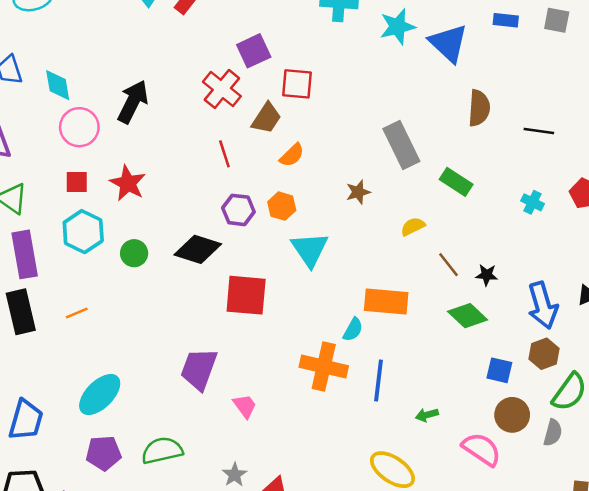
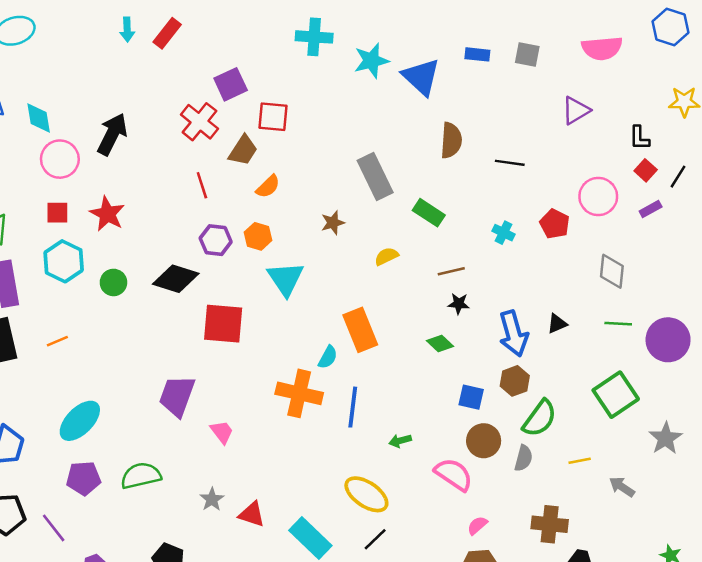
brown line: (448, 265) -> (451, 271), moved, turned -65
orange rectangle: (386, 302) -> (360, 330), turned 63
green diamond: (468, 316) -> (440, 344), size x0.7

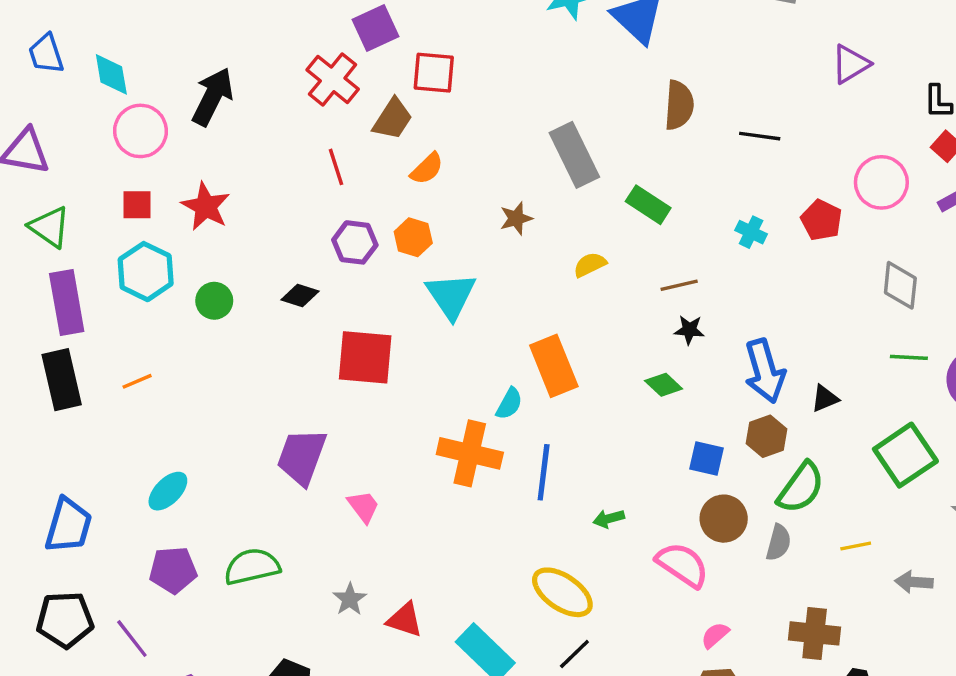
black diamond: (176, 279) -> (300, 296), size x0.6
black triangle: (557, 324) -> (825, 398), moved
cyan ellipse: (80, 421) -> (168, 491), size x0.7
gray arrow: (622, 487) -> (914, 582), turned -30

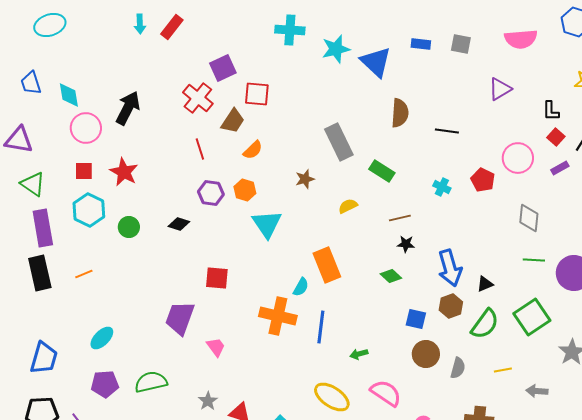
red square: (365, 357) -> (217, 278), moved, size x0.7
green semicircle: (801, 488) -> (485, 324), moved
pink semicircle: (682, 565) -> (386, 393), moved

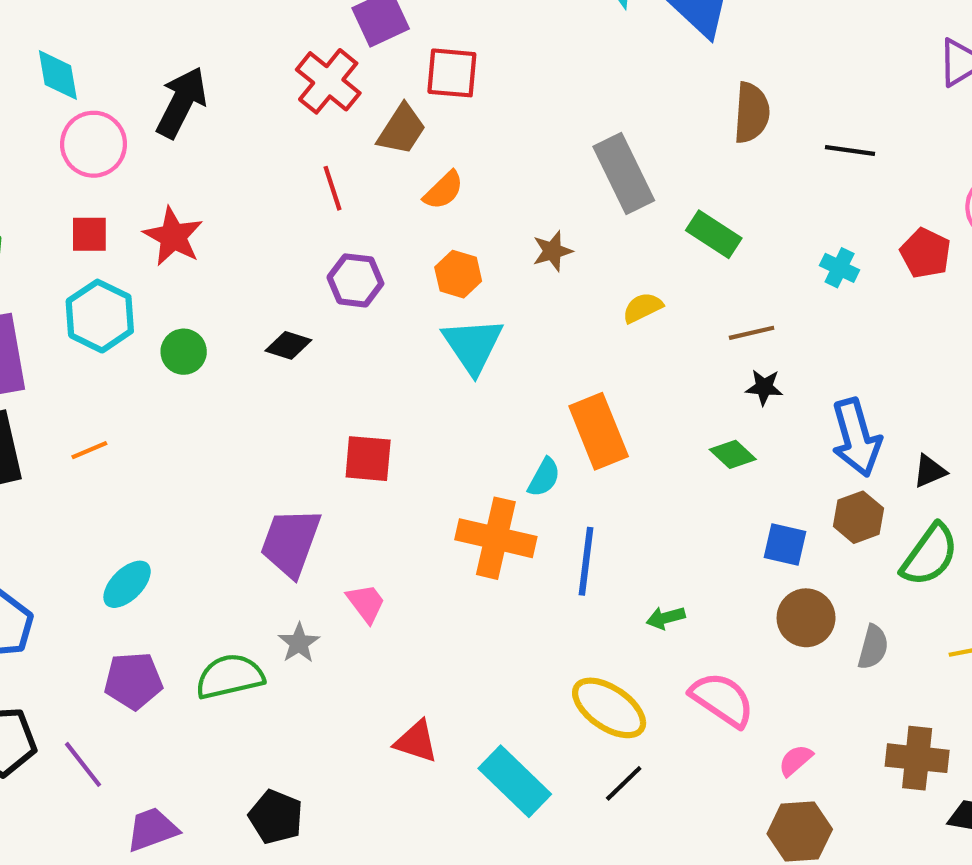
orange hexagon: (245, 190) -> (458, 274), moved
gray star: (208, 401) -> (299, 643), moved

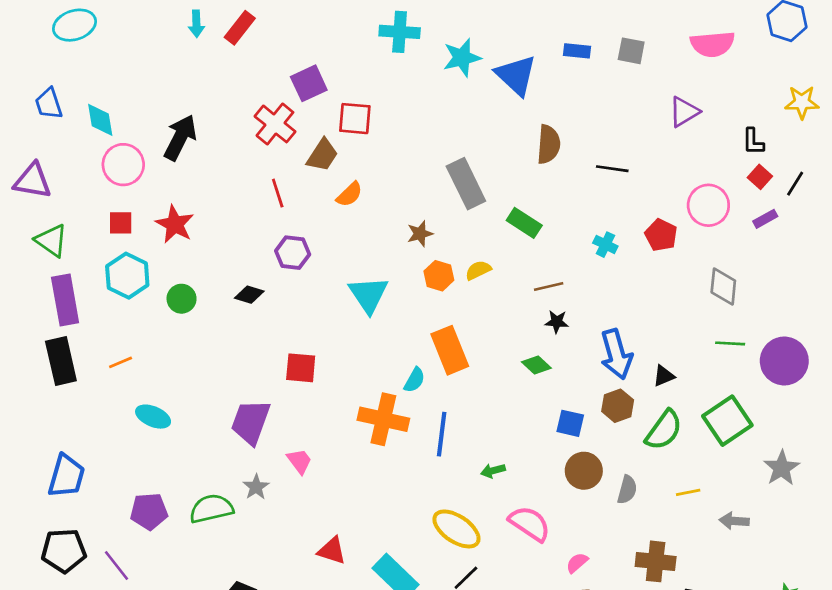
orange hexagon: (458, 274) -> (439, 276), moved
cyan ellipse: (127, 584) -> (153, 417), moved, turned 68

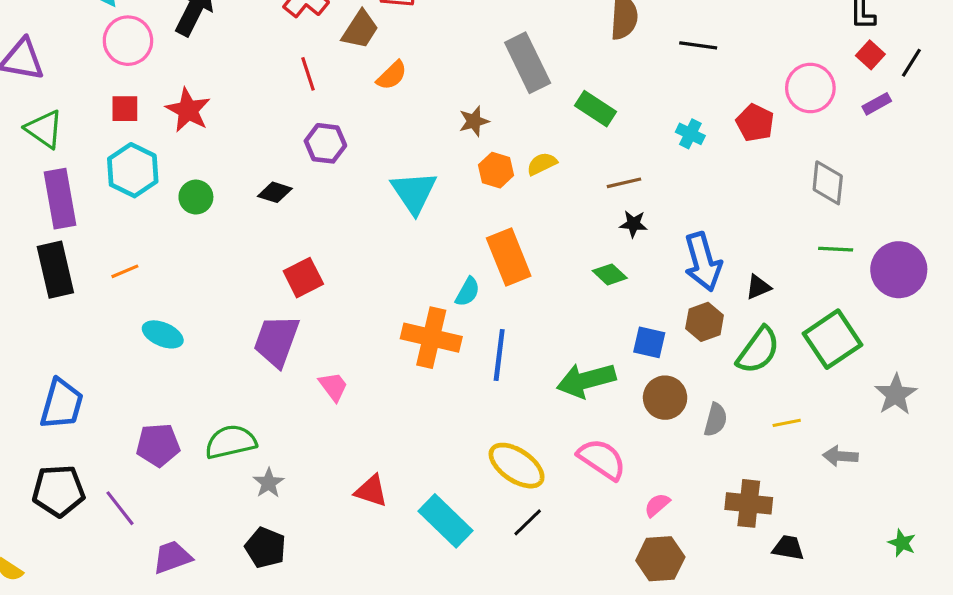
red square: (301, 368) -> (303, 278), moved, turned -32
green arrow: (493, 471) -> (586, 380), moved, size x2.0
gray star: (256, 487) -> (269, 483), moved

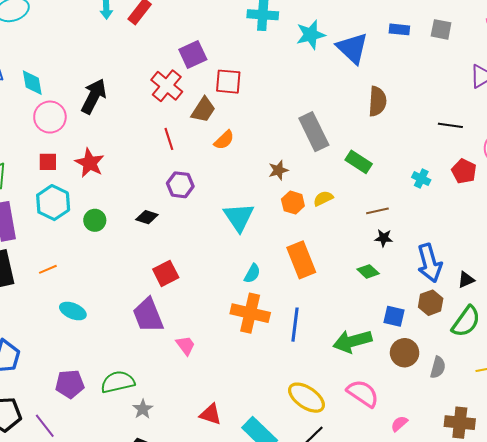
black line: (698, 45) -> (450, 125), moved
cyan semicircle: (468, 292) -> (252, 273), moved
purple trapezoid: (276, 341) -> (148, 315), turned -42

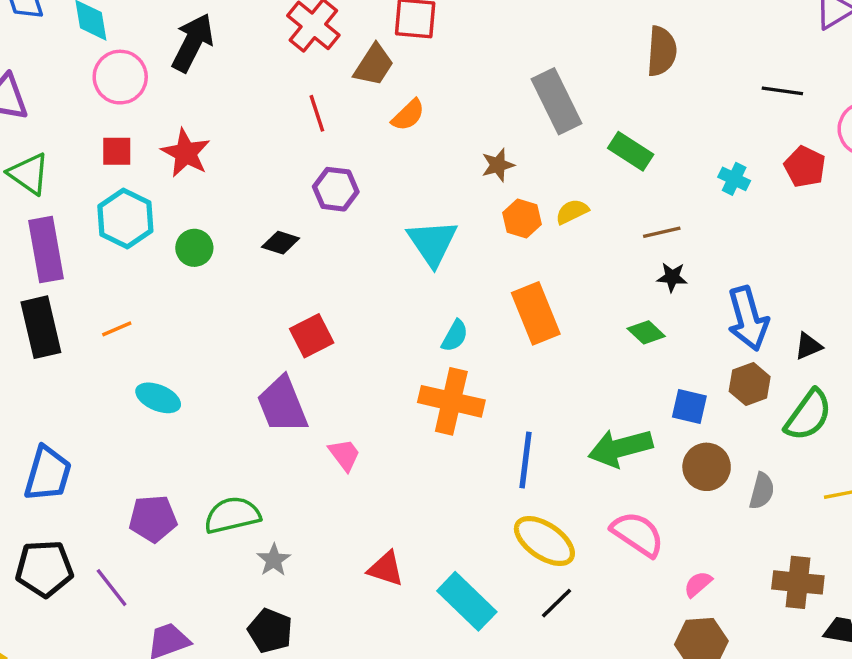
blue line: (295, 325) -> (525, 460), moved

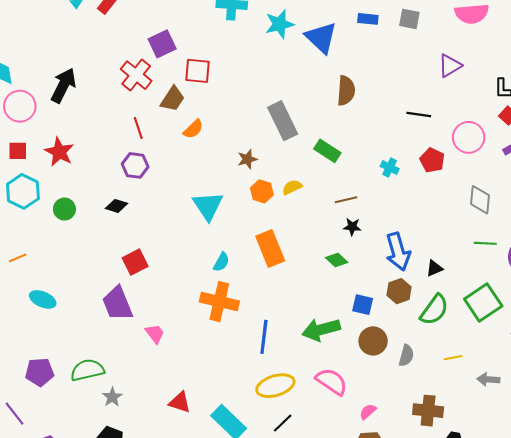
purple hexagon: (336, 189) -> (135, 165), moved
yellow ellipse: (544, 541) -> (275, 386), turned -51

